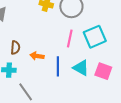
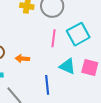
blue line: (58, 66) -> (47, 85), moved

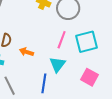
cyan triangle: (67, 66) -> (57, 65), moved, turned 30

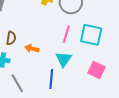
cyan square: (86, 42) -> (91, 35), turned 30

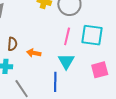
pink square: (96, 70) -> (100, 70), turned -36

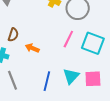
cyan triangle: (66, 61) -> (71, 76), moved

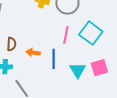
cyan square: (93, 43) -> (91, 33), turned 30
blue line: (47, 81) -> (54, 59), moved

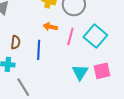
orange arrow: (33, 52) -> (50, 27), moved
blue line: (54, 59) -> (39, 50), moved

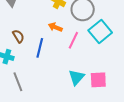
cyan square: (95, 36) -> (100, 32), moved
brown semicircle: (16, 42) -> (18, 36), turned -48

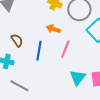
pink line: (73, 40) -> (65, 49), moved
gray line: (18, 82) -> (19, 86), turned -36

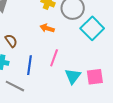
pink line: (65, 49) -> (54, 58), moved
blue line: (39, 51) -> (29, 65), moved

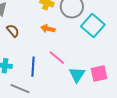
brown semicircle: (11, 41) -> (13, 31), moved
pink line: (54, 58) -> (57, 58), turned -66

